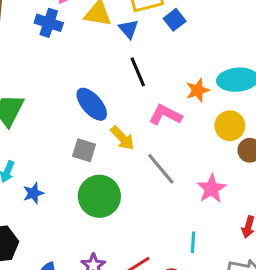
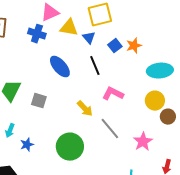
blue square: (175, 20) -> (115, 46), moved
orange star: (198, 90) -> (134, 46), moved
blue ellipse: (92, 104) -> (60, 67), moved
gray square: (84, 150) -> (39, 101), moved

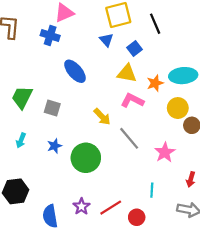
yellow triangle: (69, 28) -> (127, 73), moved
orange star: (134, 46) -> (155, 83), moved
black line: (95, 66) -> (155, 24), moved
blue star: (27, 145) -> (54, 146), moved

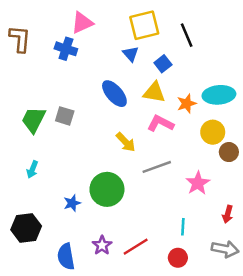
blue ellipse: (75, 71) -> (114, 94), moved
gray square: (52, 108) -> (65, 116), moved
gray line: (129, 138) -> (157, 167), turned -70
blue star: (54, 146) -> (72, 203), moved
red circle: (137, 217) -> (178, 258), moved

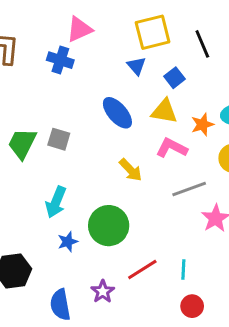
gray line: (157, 167) -> (189, 189), moved
cyan arrow: (32, 169) -> (56, 202), moved, size x1.5
cyan line: (183, 227) -> (183, 270), moved
red line: (136, 247) -> (142, 270), moved

